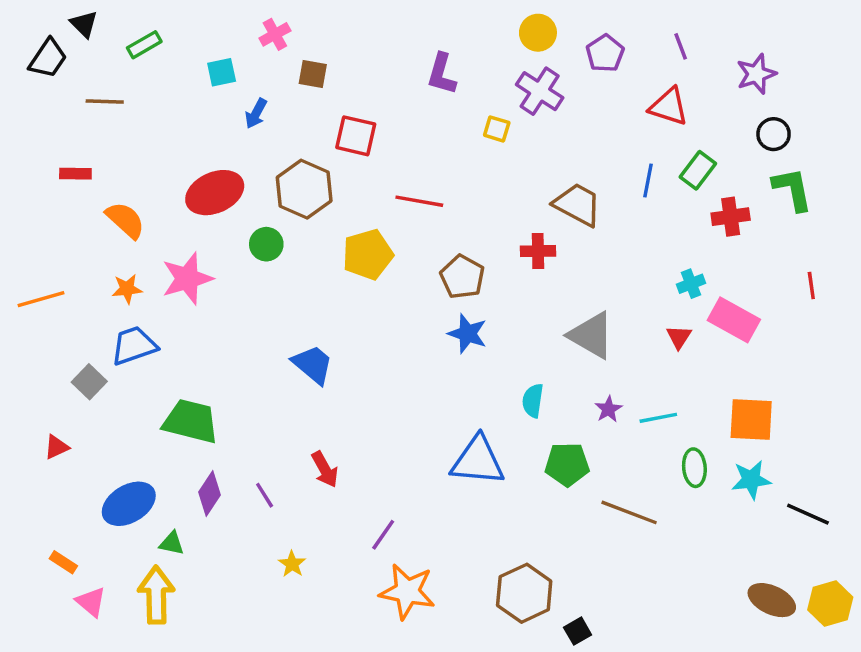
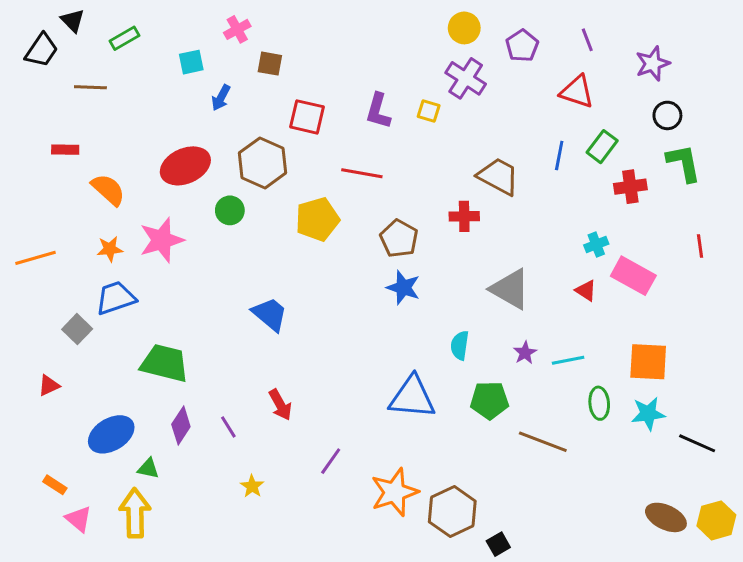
purple L-shape: (442, 74) -> (378, 111), moved
red triangle: (679, 337) -> (586, 290), turned -30
orange star: (407, 591) -> (394, 492), moved, turned -30

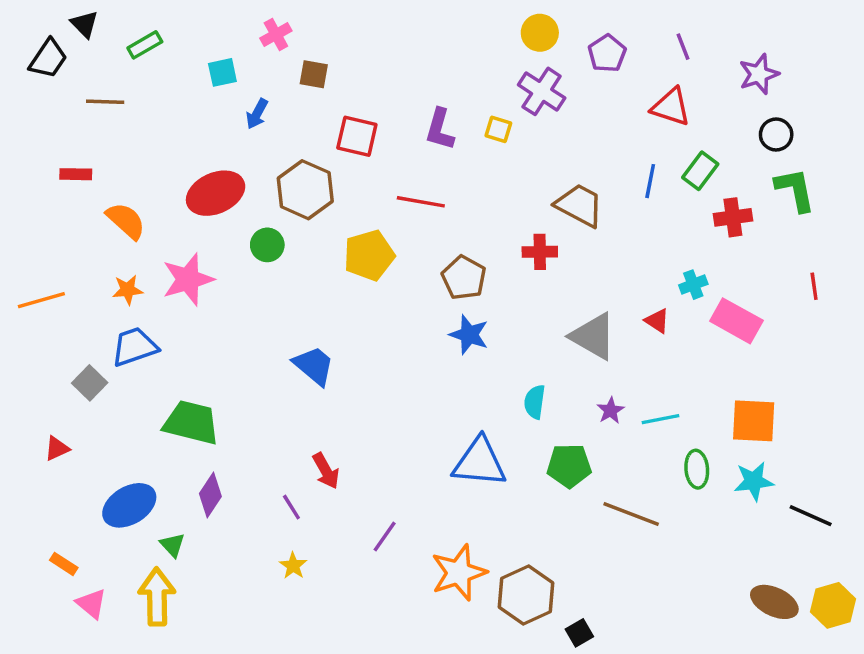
red triangle: (586, 290) -> (657, 321), moved
purple line: (228, 427) -> (291, 507), moved
green triangle: (148, 468) -> (172, 545), turned 35

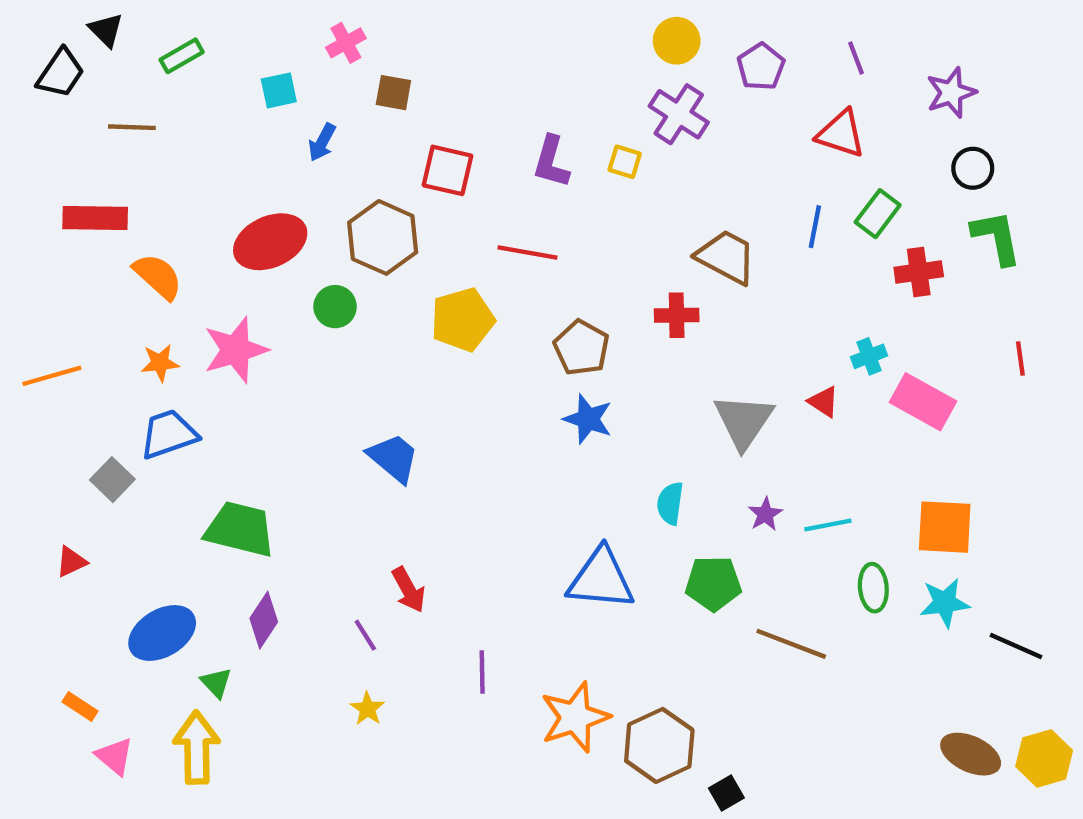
red rectangle: (76, 174) -> (95, 218), size x1.6
gray triangle: (593, 336) -> (744, 421), turned 34
purple line: (385, 536) -> (482, 672), turned -36

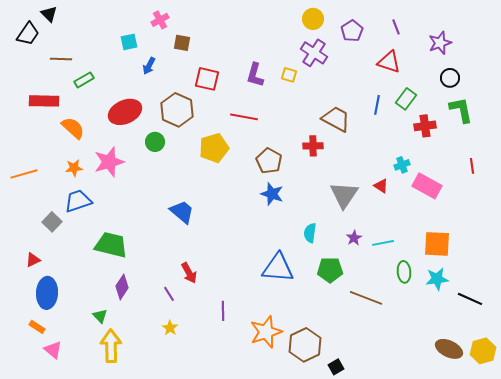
green rectangle: (182, 56) -> (84, 80), moved
blue ellipse: (162, 633) -> (47, 293), moved, turned -56
yellow arrow: (197, 748) -> (111, 346), moved

